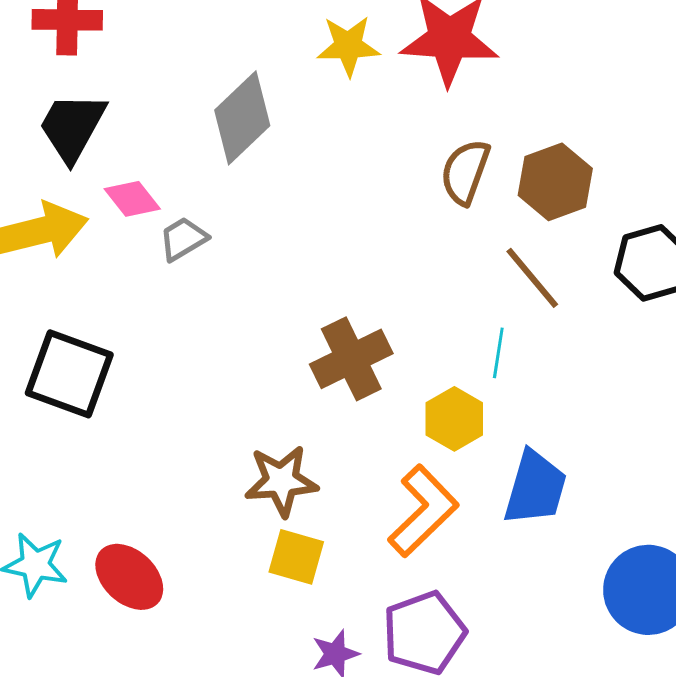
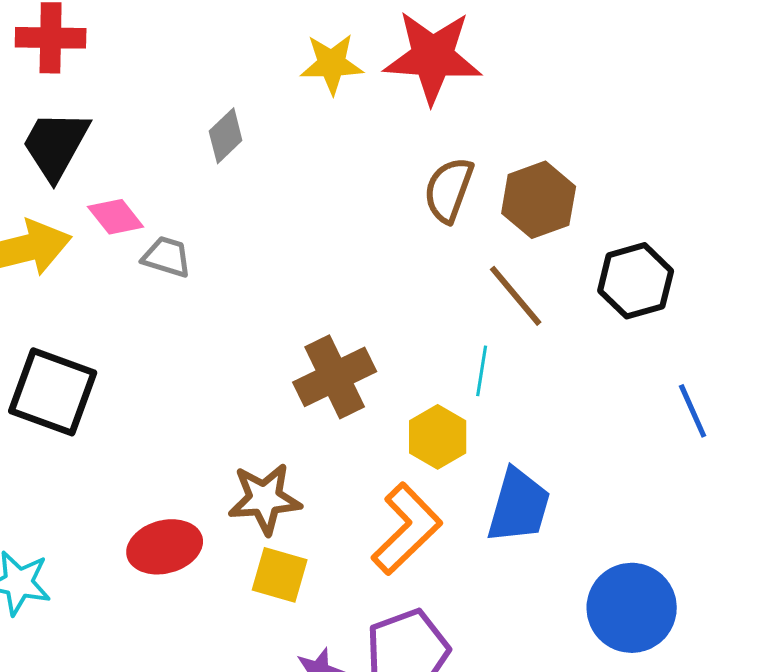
gray diamond: (242, 118) -> (226, 136), size x0.6
gray trapezoid: (183, 239) -> (167, 257), turned 48
red ellipse: (129, 577) -> (165, 547), moved, turned -58

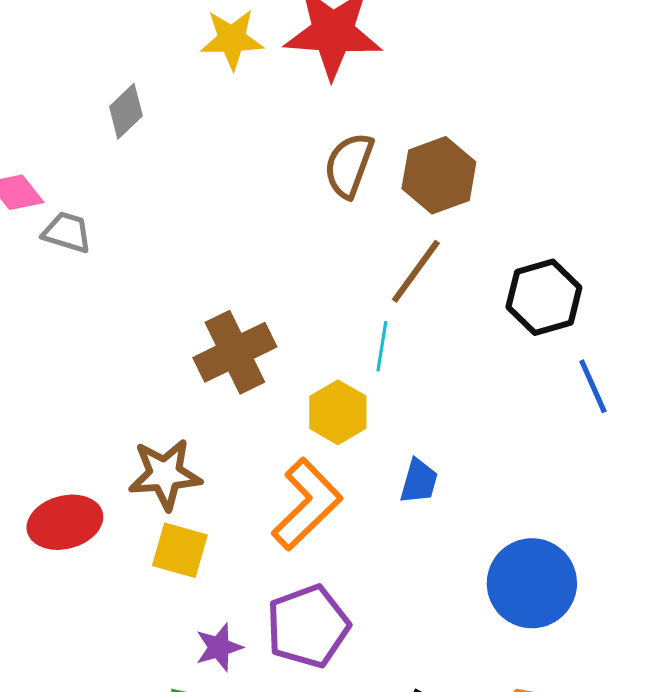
black hexagon: (636, 281) -> (544, 297), moved
brown line: (516, 296) -> (416, 271), turned 76
blue trapezoid: (519, 506) -> (419, 481), size x0.6

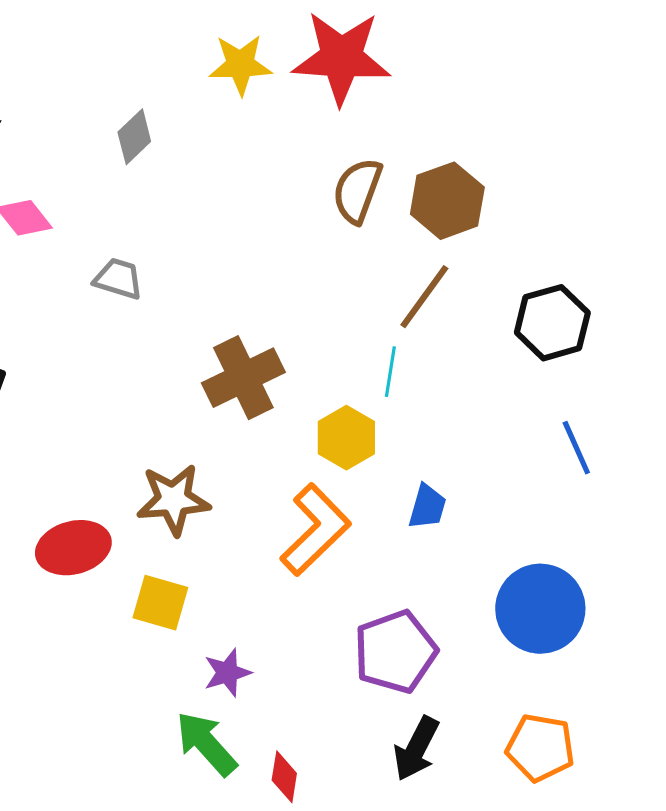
gray trapezoid: (67, 232) -> (118, 279), moved
blue line: (593, 386) -> (576, 448), moved
yellow square: (180, 550) -> (160, 603), moved
purple pentagon: (308, 626) -> (395, 652), moved

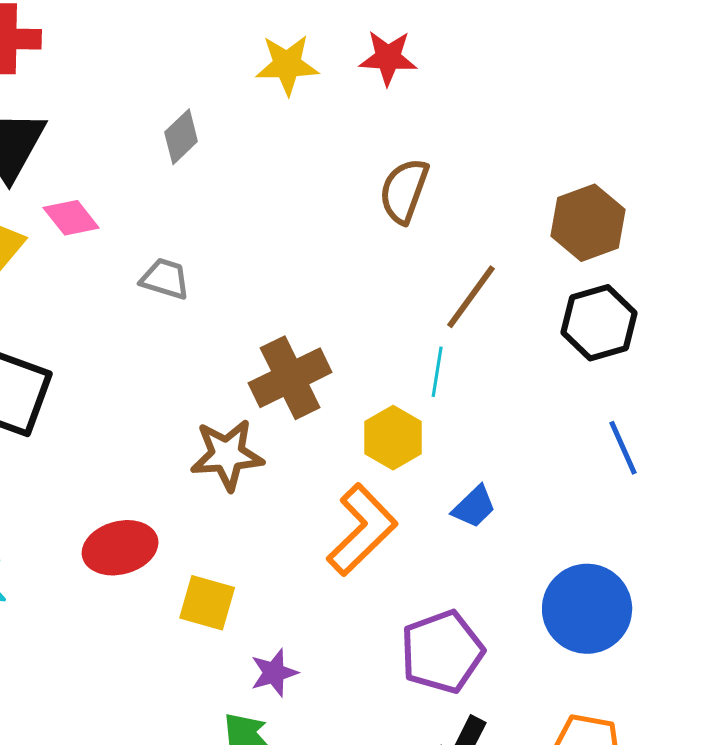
red star: (341, 58) -> (388, 58), size x0.6
brown hexagon: (447, 201) -> (588, 223), moved
brown star: (173, 500) -> (227, 455), moved
blue trapezoid: (427, 507) -> (474, 507), turned 30

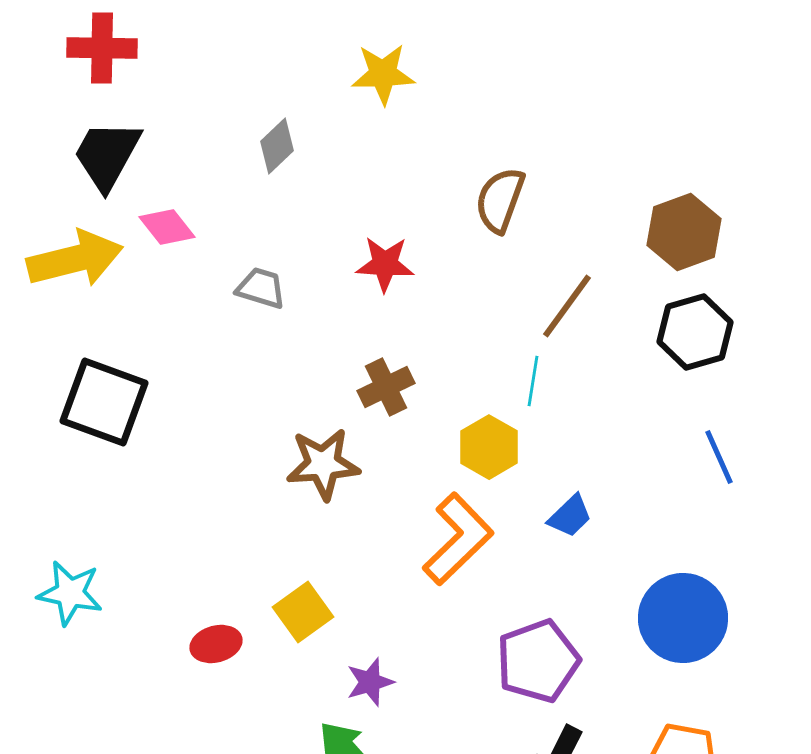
red star: (388, 58) -> (385, 264), moved
brown cross: (290, 378) -> (386, 387), size x0.7
red ellipse: (120, 548) -> (216, 644), moved, size x0.7
yellow square: (207, 603) -> (303, 612), turned 38

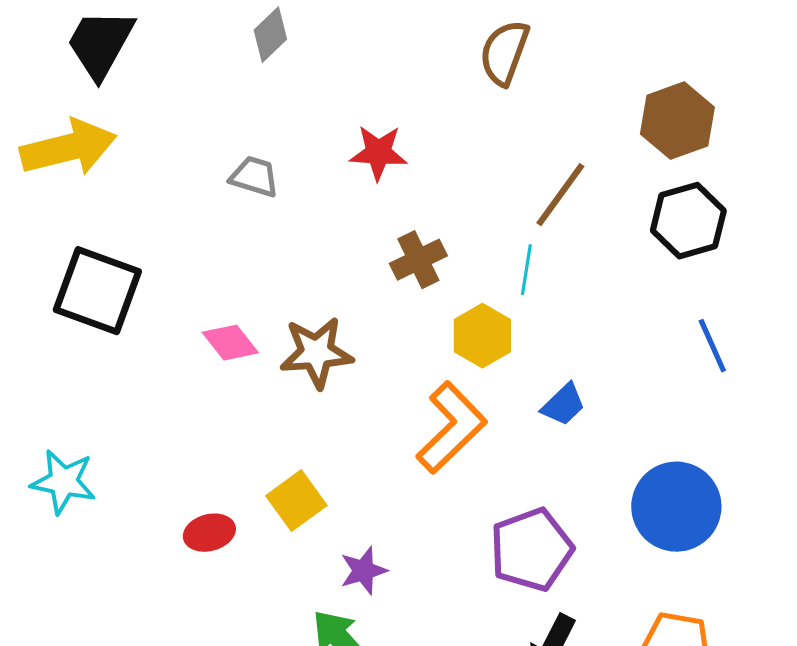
brown semicircle: (500, 200) -> (504, 53), moved
pink diamond: (167, 227) -> (230, 343), moved
brown cross: (386, 387) -> (418, 260), moved

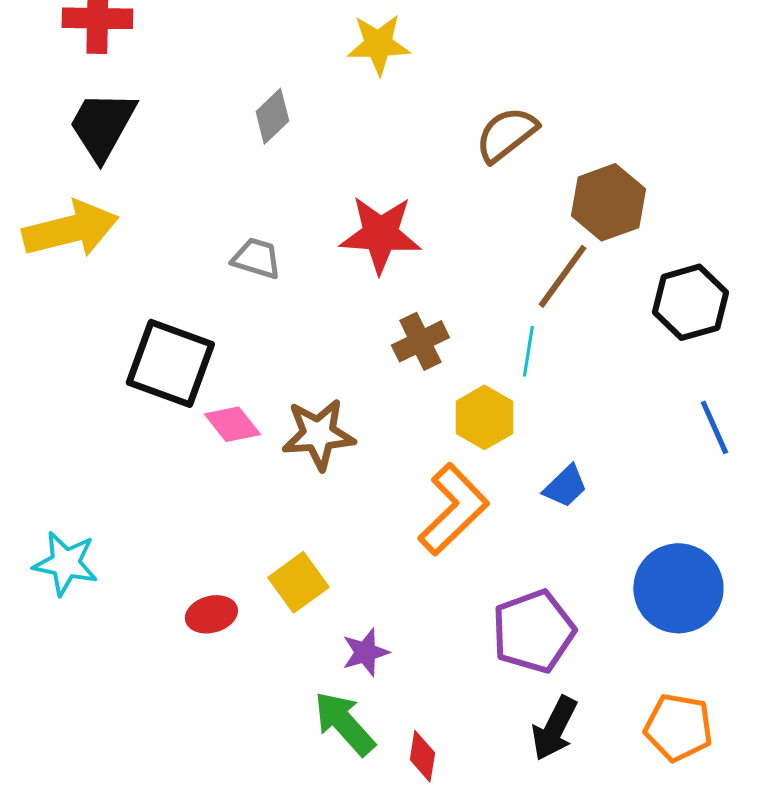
brown semicircle: (504, 53) -> (506, 134), turned 32
brown hexagon: (677, 121) -> (608, 202), moved
red star: (378, 153) -> (380, 234), size x1.4
black square: (97, 291) -> (170, 363), moved

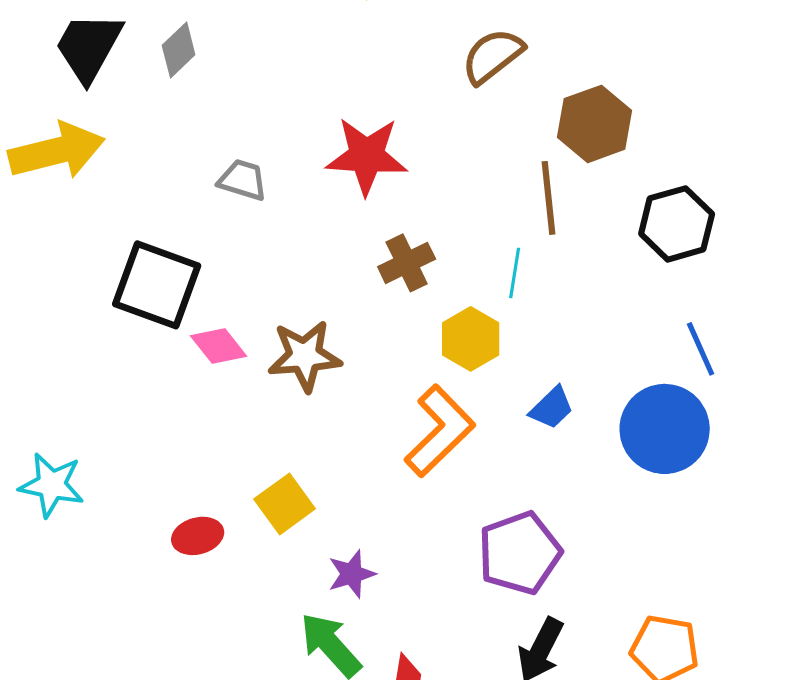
gray diamond: (272, 116) -> (179, 50), moved
brown line: (562, 276) -> (549, 198), turned -42
blue circle: (678, 588) -> (665, 429), moved

